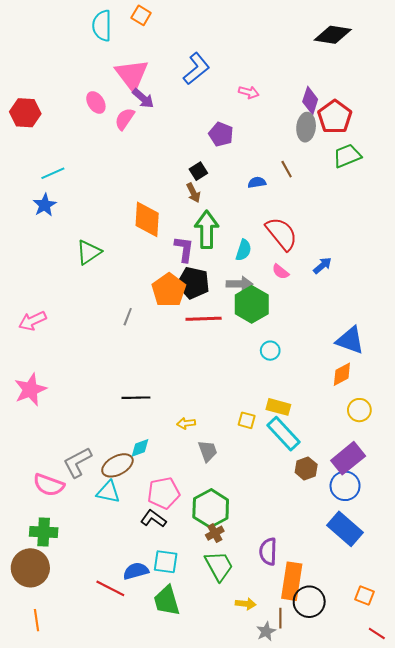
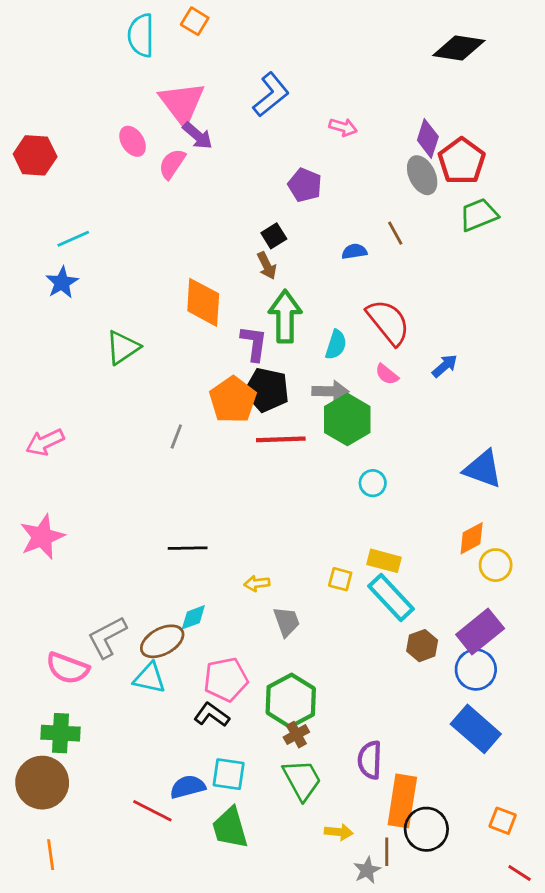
gray ellipse: (306, 127) -> (422, 175), turned -32
orange diamond: (342, 374) -> (472, 538), moved

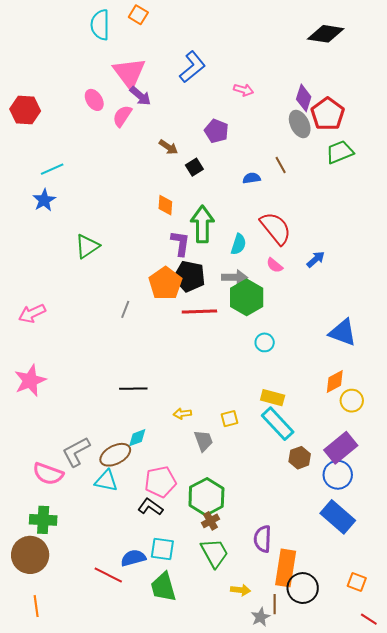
brown arrow: (267, 266) -> (168, 147), moved, turned -30
orange diamond: (203, 302) -> (165, 205), moved, size x0.6
yellow square: (340, 579) -> (229, 419), moved, turned -30

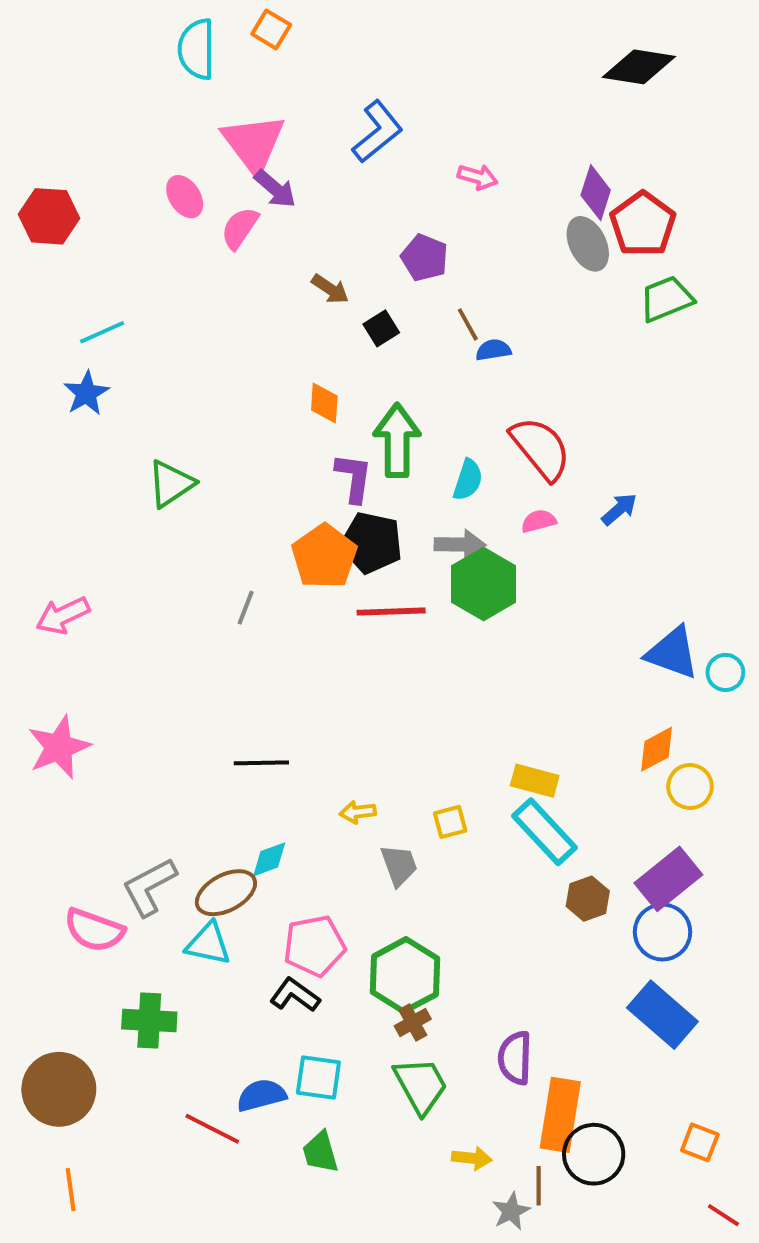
brown line: (281, 165) -> (468, 324), moved
pink semicircle: (275, 265) -> (539, 521), turned 126
cyan circle: (265, 342) -> (725, 672), moved
green cross: (43, 520) -> (149, 1021), moved
green trapezoid: (163, 587) -> (320, 1152), size x0.7

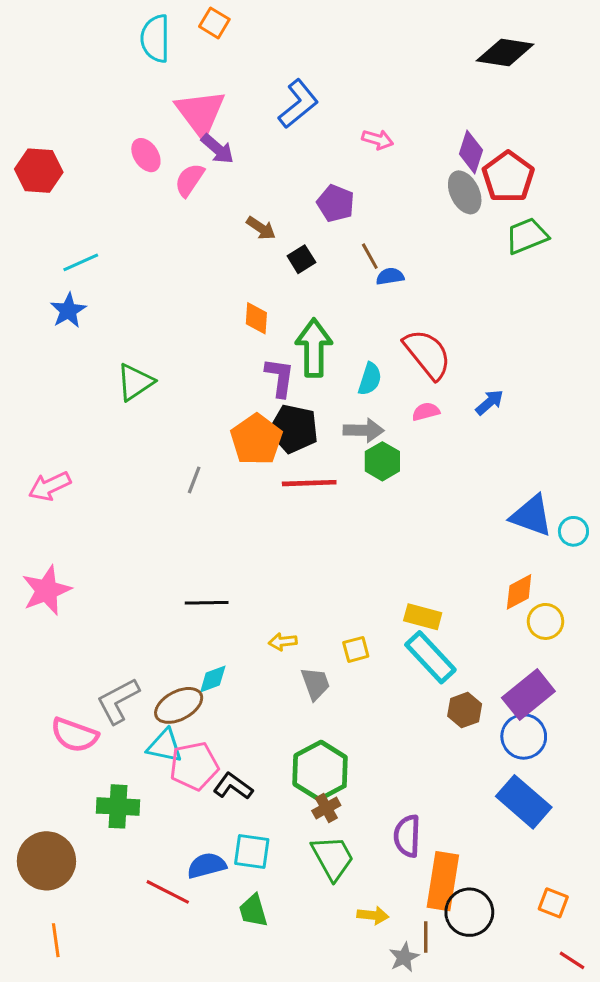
green hexagon: (484, 584) -> (382, 461), size x0.7
pink pentagon: (314, 946) -> (194, 766), moved

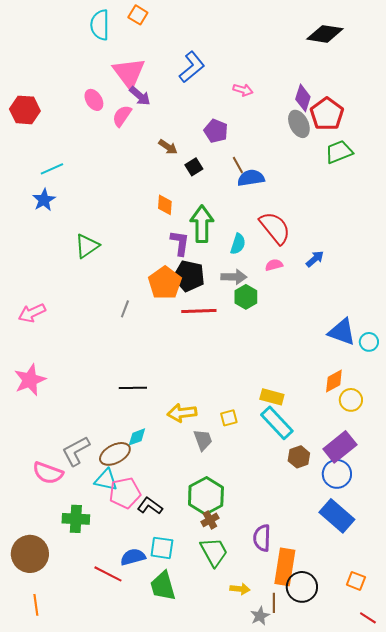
blue semicircle: (390, 276) -> (251, 178), size x1.5
yellow arrow: (283, 642) -> (182, 413), size x1.6
green trapezoid: (253, 911) -> (163, 586), size x1.4

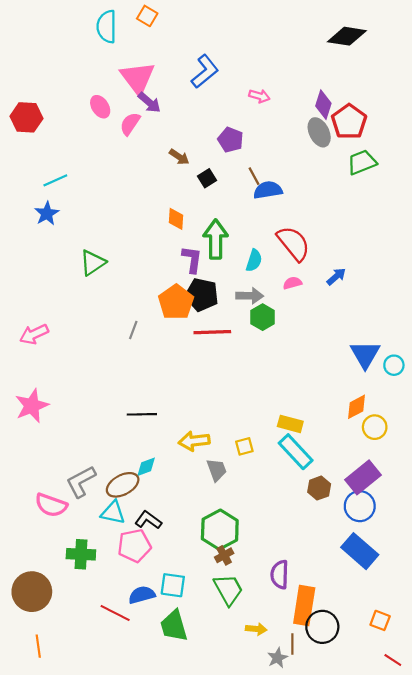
blue triangle: (342, 332) -> (365, 355), turned 40
pink pentagon: (125, 493) -> (134, 546), moved
black L-shape: (150, 506) -> (148, 520), moved

